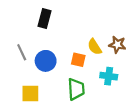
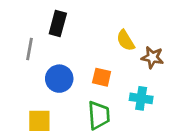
yellow semicircle: (95, 47) -> (126, 40), moved
gray line: (22, 52) -> (30, 49), moved, turned 35

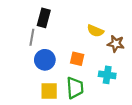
yellow semicircle: (126, 40) -> (95, 31), turned -35
gray line: (30, 49) -> (32, 37), moved
yellow square: (39, 121) -> (49, 91), moved

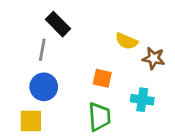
black rectangle: (44, 18) -> (58, 24), turned -60
blue circle: (45, 60) -> (44, 87), moved
yellow square: (49, 91) -> (31, 121), moved

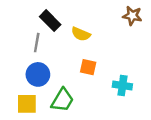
yellow semicircle: (126, 41) -> (81, 34), moved
brown star: (154, 58) -> (132, 16), moved
green trapezoid: (99, 117) -> (62, 100), moved, turned 35

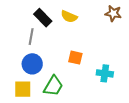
yellow semicircle: (81, 34) -> (69, 17), moved

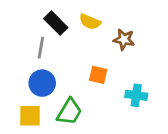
brown star: (113, 13) -> (124, 39), moved

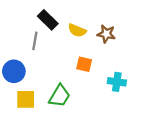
yellow semicircle: (90, 22) -> (77, 30), moved
blue circle: (42, 83) -> (14, 71), moved

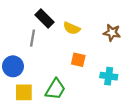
brown star: (106, 34) -> (112, 33), moved

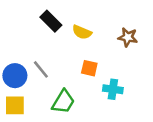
gray line: (33, 38) -> (41, 69), moved, turned -49
cyan cross: (109, 76) -> (113, 89), moved
yellow square: (24, 92) -> (15, 105), moved

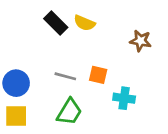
yellow semicircle: (82, 32) -> (84, 23), moved
gray line: (41, 69) -> (65, 76), moved, turned -36

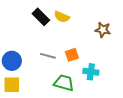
orange square: (98, 75) -> (72, 55), turned -32
green trapezoid: (69, 112) -> (64, 83), moved, turned -105

